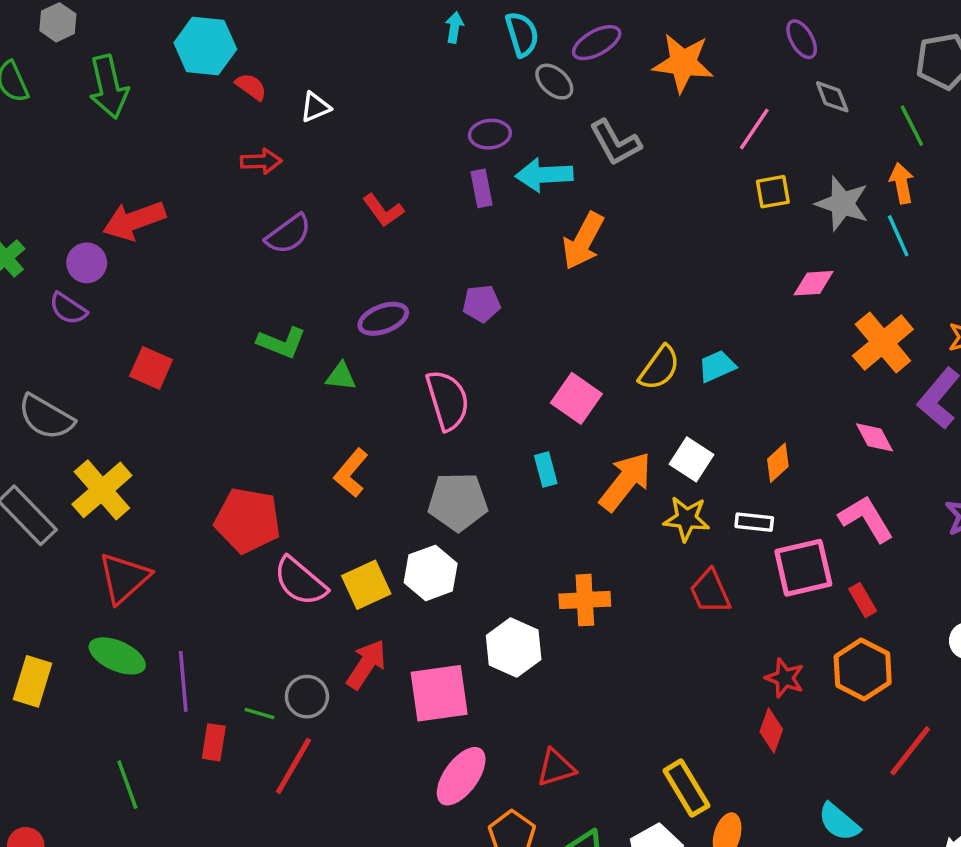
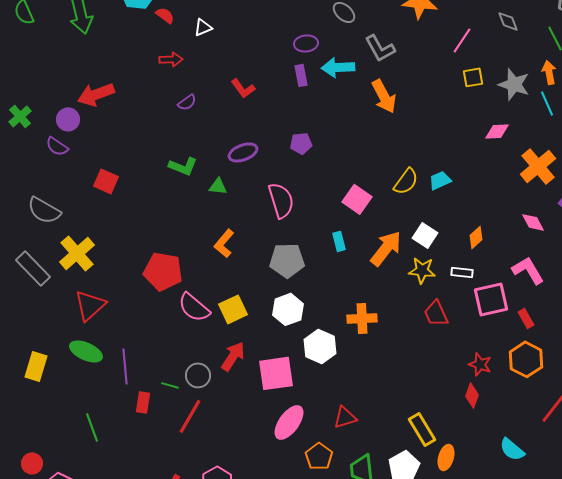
purple semicircle: (288, 234) -> (187, 102), size x0.7
orange arrow: (583, 241) -> (384, 96), moved, turned -56
white hexagon: (431, 573) -> (288, 309), moved

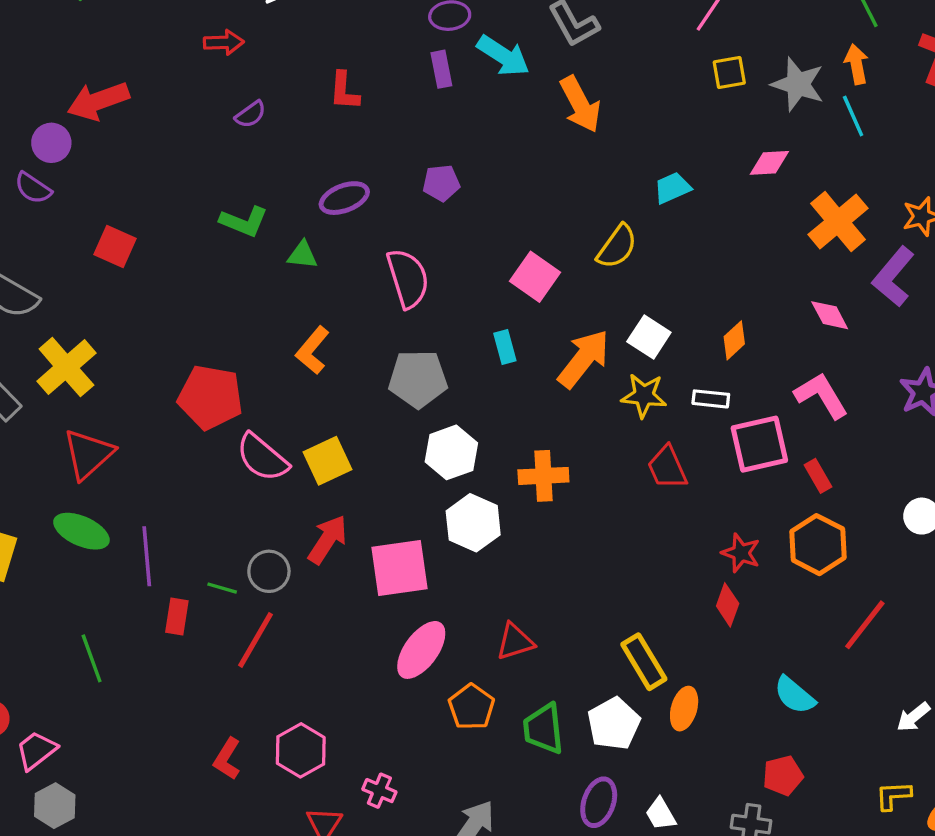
cyan arrow: (338, 67) -> (503, 56), turned -144
red L-shape: (243, 88) -> (344, 91), turned 40
cyan trapezoid: (440, 180) -> (672, 188), moved
white hexagon: (288, 309) -> (451, 452), moved

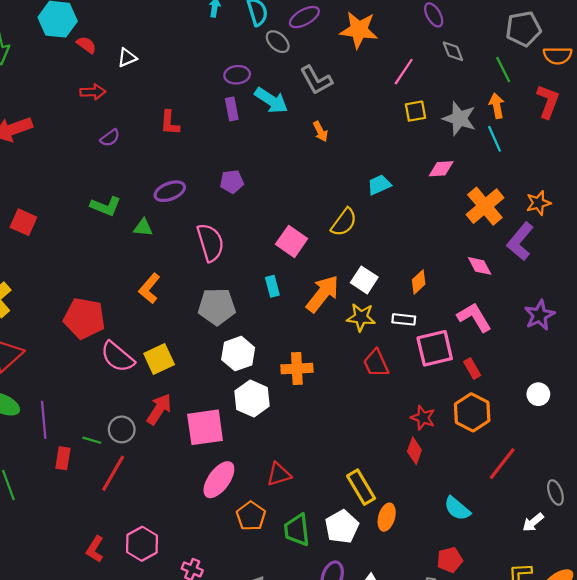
orange arrow: (580, 104) -> (320, 131), size x0.6

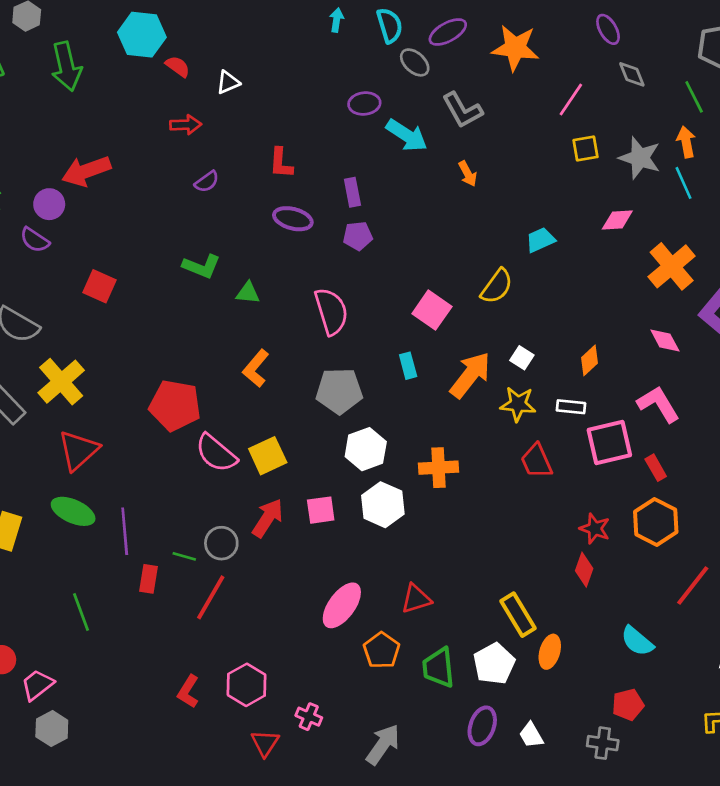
purple rectangle: (232, 109) -> (352, 192), moved
purple ellipse: (170, 191) -> (293, 219), moved, turned 36
white square: (364, 280) -> (522, 358), size x0.7
pink square: (205, 427) -> (321, 510), moved, size x0.6

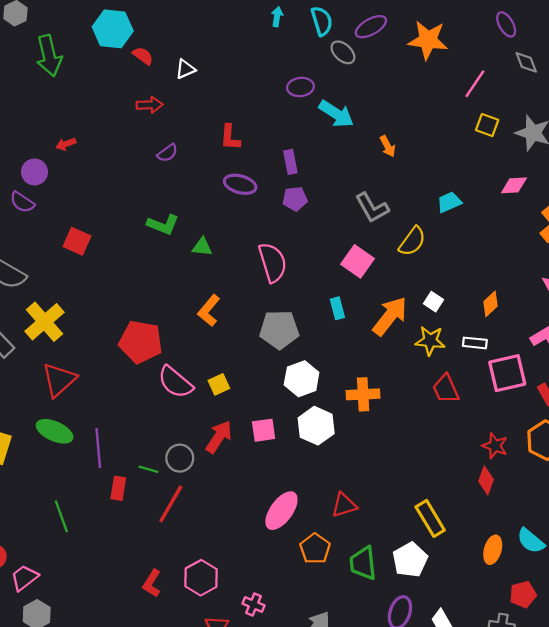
gray L-shape: (462, 110) -> (372, 208), moved
yellow square: (586, 149) -> (487, 125), turned 30
red arrow: (86, 171) -> (66, 144), size x0.5
yellow square: (268, 456) -> (219, 384), size x0.7
orange ellipse: (550, 652) -> (493, 550), moved

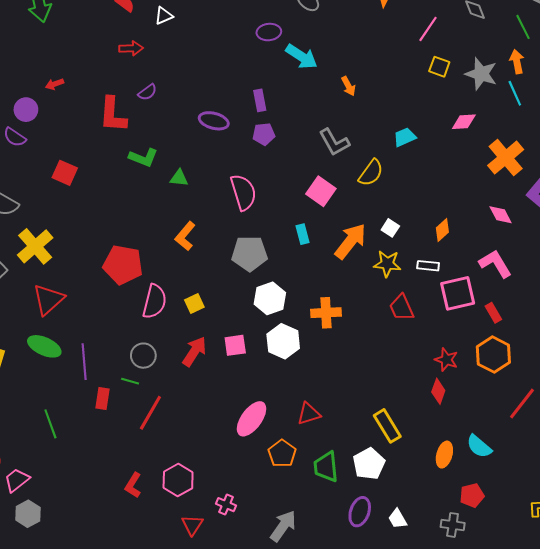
red L-shape: (230, 137) -> (113, 115), moved, size x1.5
pink semicircle: (175, 382) -> (155, 301), turned -116
gray circle: (180, 458) -> (143, 356), moved

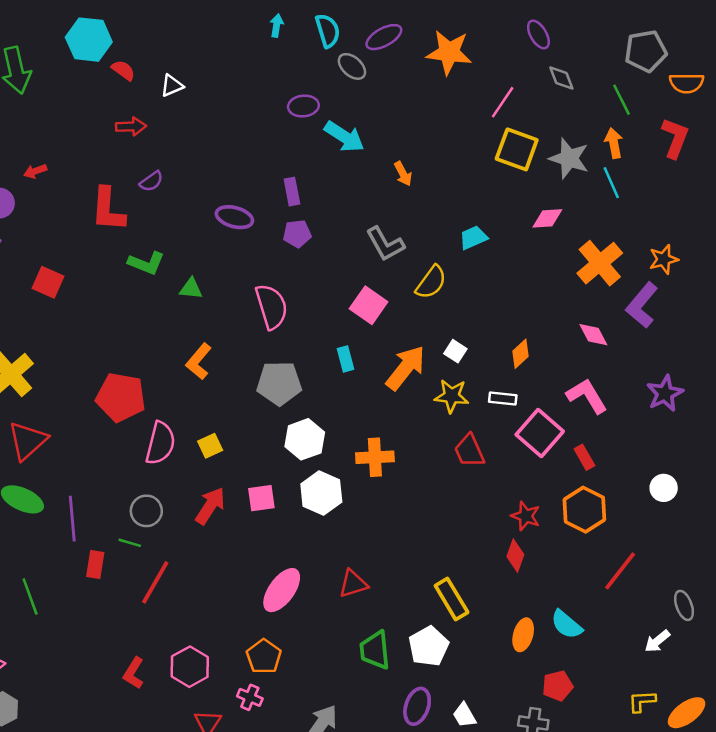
yellow square: (439, 67) -> (517, 149), size x1.6
pink square: (458, 293) -> (540, 433), turned -36
orange pentagon: (282, 454) -> (264, 656), moved

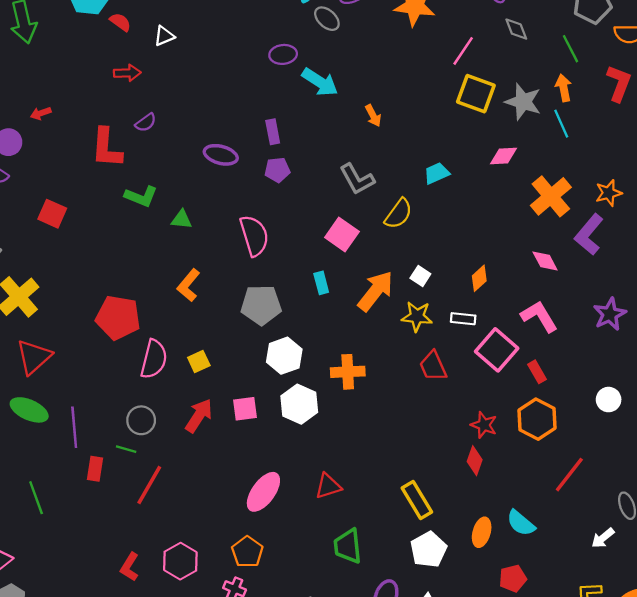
white pentagon: (429, 646) -> (429, 550), moved

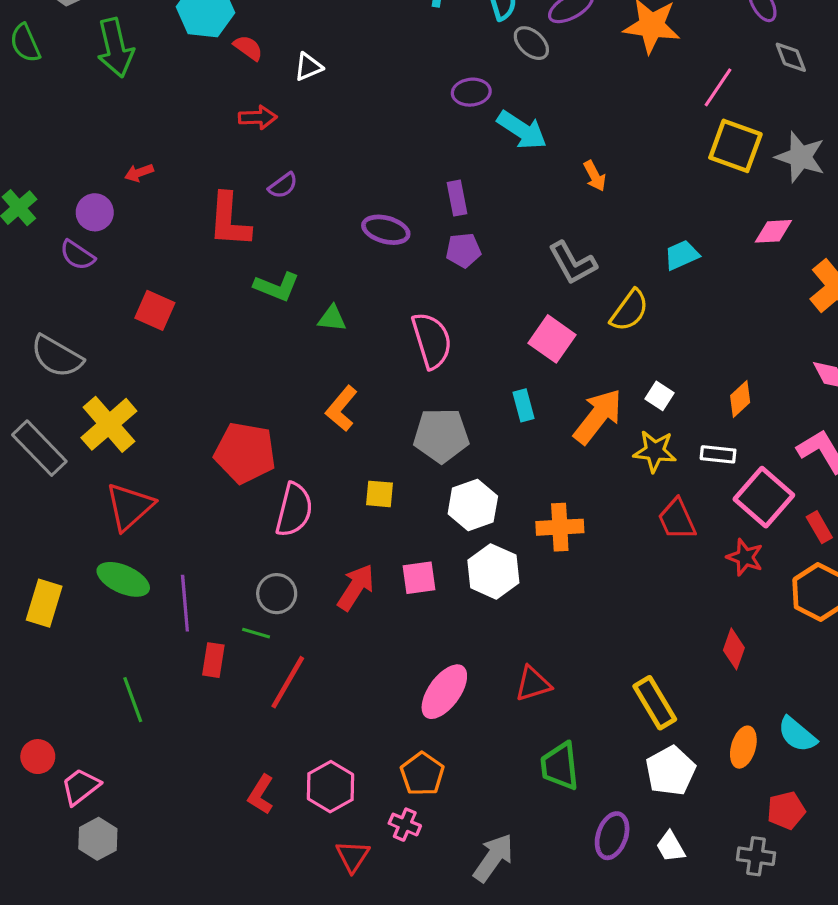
yellow square: (199, 361) -> (379, 494), moved, turned 30
red star: (484, 425) -> (745, 557), moved

